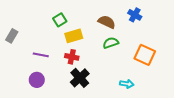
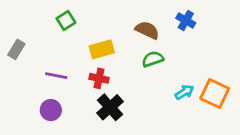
green square: (60, 20) -> (66, 20), moved
orange square: (145, 55) -> (215, 93), moved
cyan arrow: (127, 84) -> (184, 92), moved, turned -40

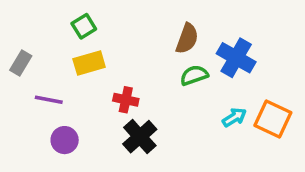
blue cross: (186, 20) -> (236, 58), moved, size x1.5
brown semicircle: (147, 30) -> (187, 39), turned 85
yellow rectangle: (102, 49) -> (89, 63), moved
purple line: (56, 76) -> (49, 100), moved

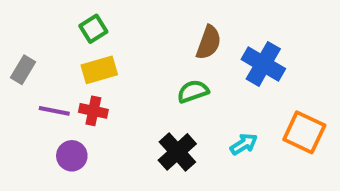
green semicircle: (194, 75) -> (193, 91), moved
red cross: (126, 100) -> (93, 111), moved
cyan arrow: (234, 117) -> (244, 144), moved
black cross: (140, 137) -> (177, 152), moved

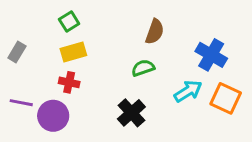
blue cross: (263, 64) -> (211, 55), moved
purple line: (54, 111) -> (21, 103), moved
cyan arrow: (244, 144) -> (188, 91), moved, size x1.4
purple circle: (72, 156) -> (53, 116), size x1.4

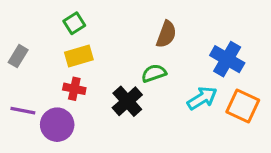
black cross: (131, 113) -> (127, 101), moved

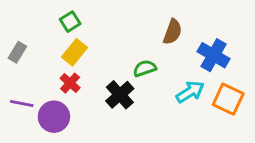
brown semicircle: (166, 34) -> (173, 32), moved
yellow rectangle: (79, 56) -> (74, 52), turned -35
red cross: (74, 89) -> (70, 83), turned 30

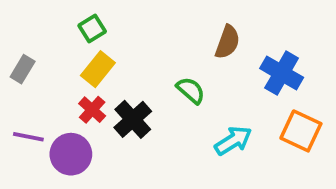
green semicircle: (145, 68) -> (191, 90), turned 60
cyan arrow: (190, 92) -> (233, 141), moved
black cross: (120, 95) -> (133, 119), moved

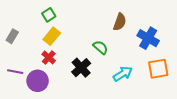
black cross: (133, 119) -> (81, 68), moved
orange square: (301, 131) -> (158, 69), turned -35

